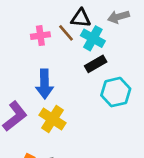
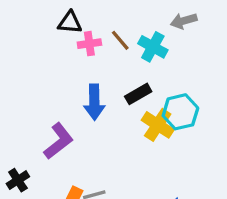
black triangle: (81, 18) -> (70, 22), moved
black rectangle: (96, 64) -> (138, 94), moved
yellow cross: (53, 119) -> (158, 125), moved

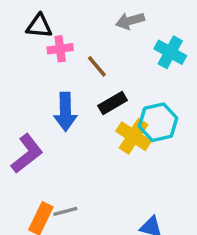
gray arrow: (184, 21) -> (130, 21), moved
brown line: (120, 40) -> (97, 66), moved
cyan cross: (153, 47) -> (170, 52), moved

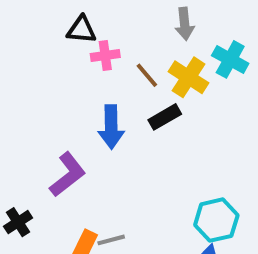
gray arrow: (130, 21) -> (185, 24), turned -80
cyan hexagon: (158, 122) -> (216, 220), moved
yellow cross: (134, 136) -> (189, 77), moved

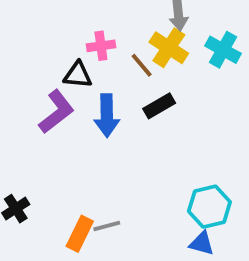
black triangle: (81, 30) -> (78, 75), moved
yellow cross: (189, 77) -> (169, 48), moved
purple L-shape: (68, 174) -> (56, 112), moved

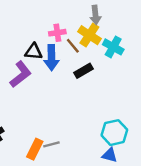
pink cross: (101, 46) -> (57, 33), moved
cyan cross: (223, 50) -> (113, 47), moved
blue arrow: (107, 116) -> (51, 58), moved

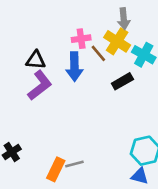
black triangle: (34, 52) -> (36, 60), moved
black rectangle: (83, 71) -> (122, 81), moved

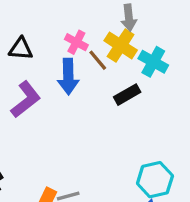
pink cross: (81, 39) -> (76, 42), turned 36
black triangle: (36, 60) -> (21, 49), moved

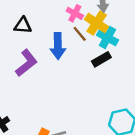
pink cross: (76, 42) -> (75, 13), moved
cyan cross: (153, 62) -> (107, 38), moved

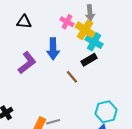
black triangle: (23, 25) -> (24, 22), moved
brown line: (80, 34) -> (72, 77), moved

